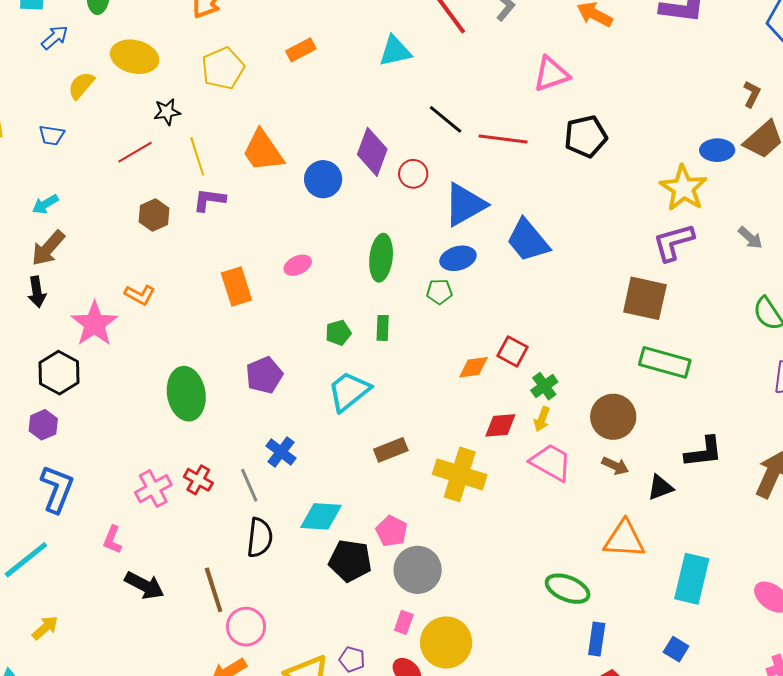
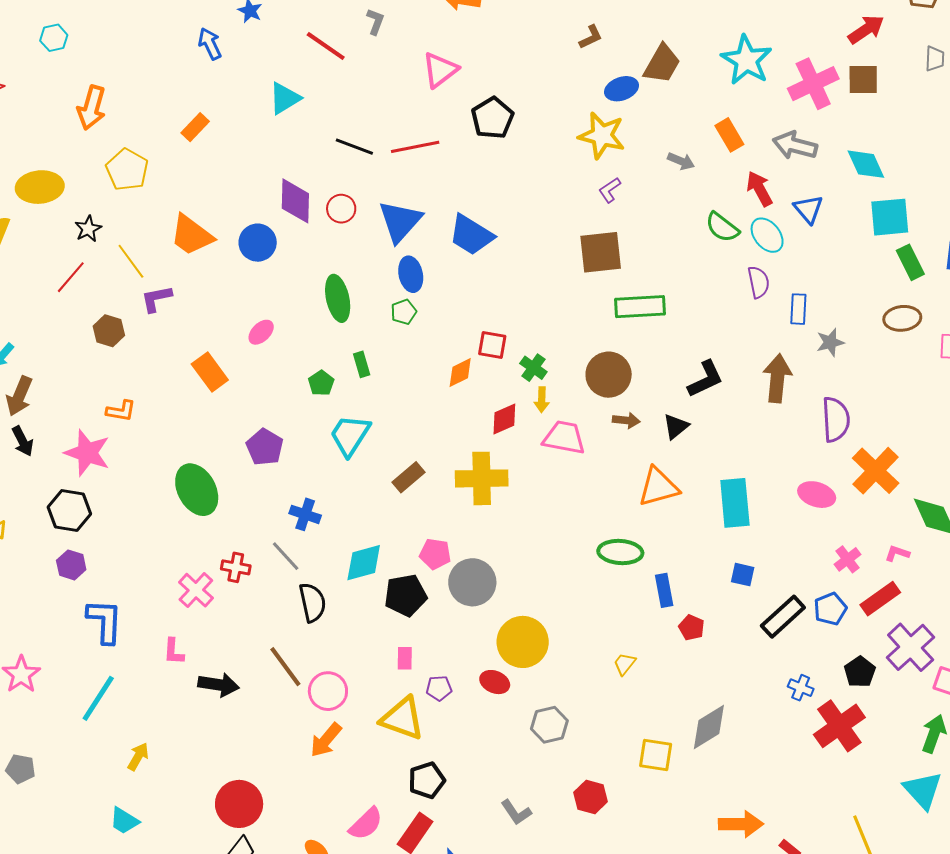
brown L-shape: (752, 94) -> (591, 37), moved, turned 56
purple L-shape: (674, 242) -> (610, 190), size x0.6
blue ellipse: (458, 258) -> (411, 274), turned -68
pink rectangle: (404, 622) -> (405, 658), moved

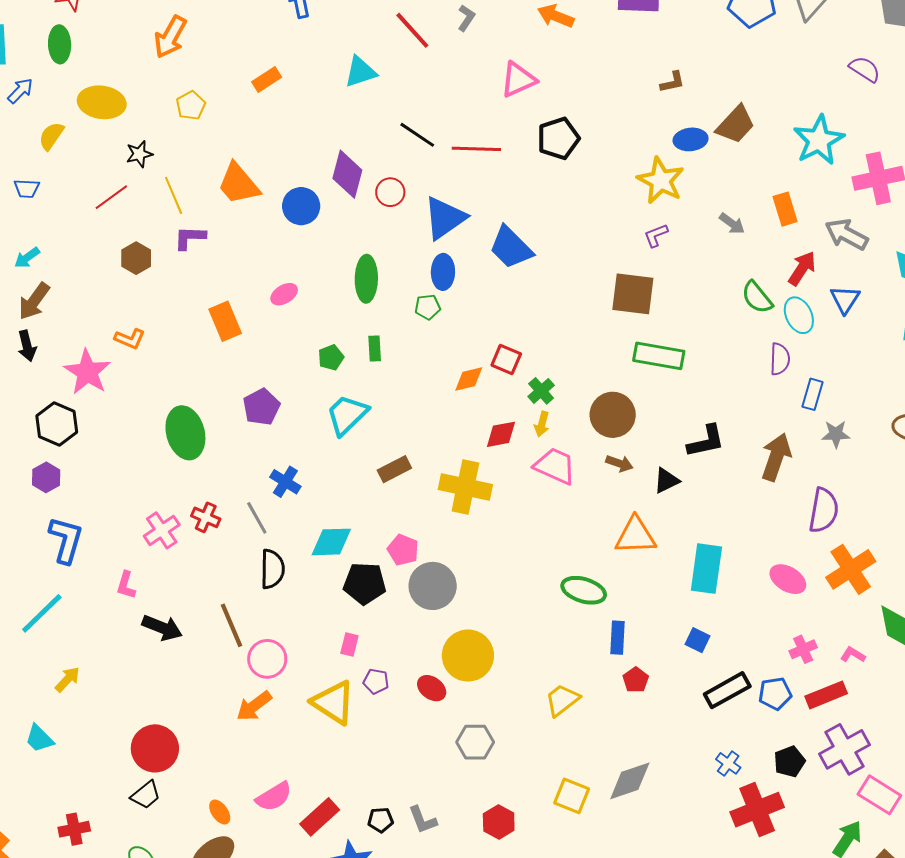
yellow pentagon: (127, 170) -> (191, 105), size x0.7
red arrow: (759, 189) -> (802, 268), turned 48
yellow trapezoid: (624, 664) -> (562, 700), size x1.5
black pentagon: (427, 780) -> (381, 820), moved, size x0.7

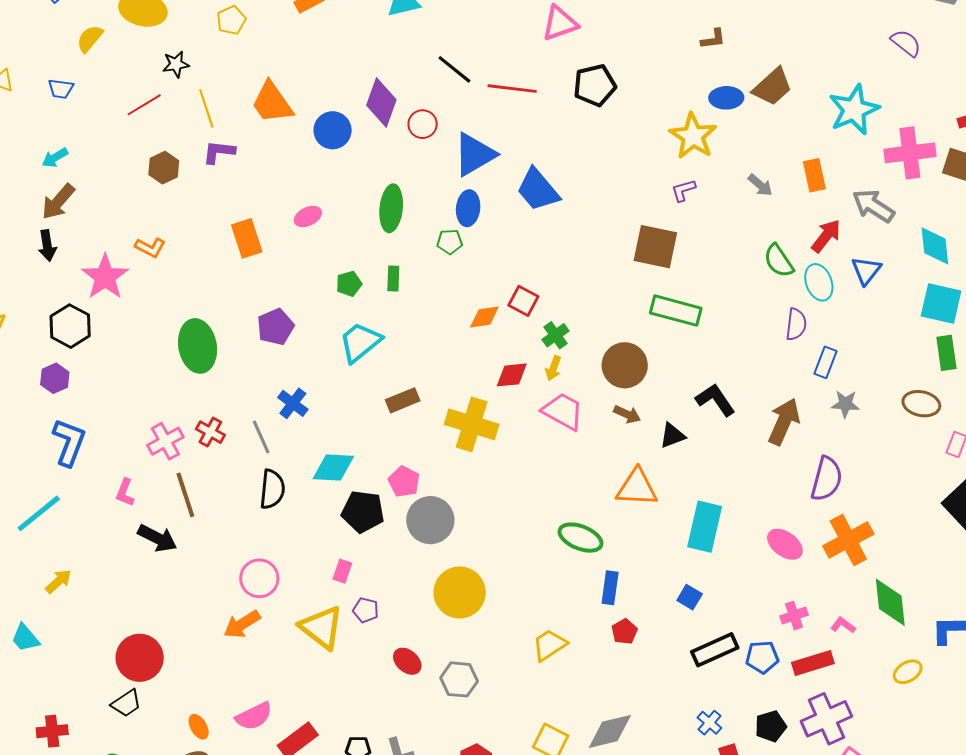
black L-shape: (706, 441) -> (715, 400), turned -117
brown line: (231, 625) -> (185, 495), moved
red ellipse: (432, 688) -> (407, 661), moved

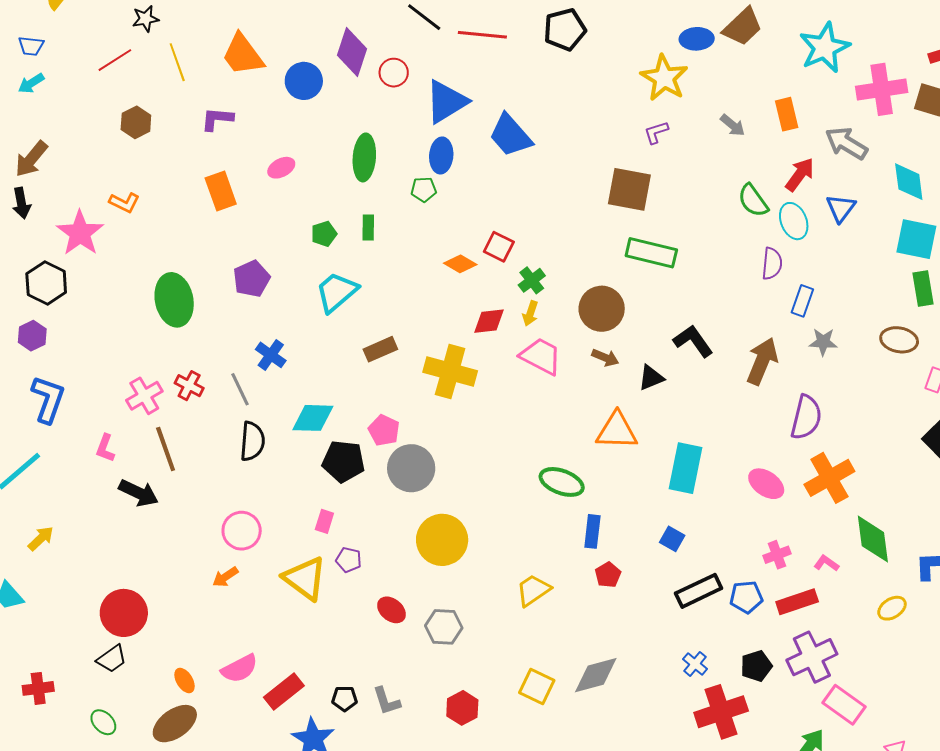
purple L-shape: (219, 152) -> (217, 119), moved
cyan arrow: (55, 158) -> (31, 83), moved
orange diamond: (484, 317) -> (460, 264), turned 40
orange arrow: (242, 624) -> (225, 577), size x0.7

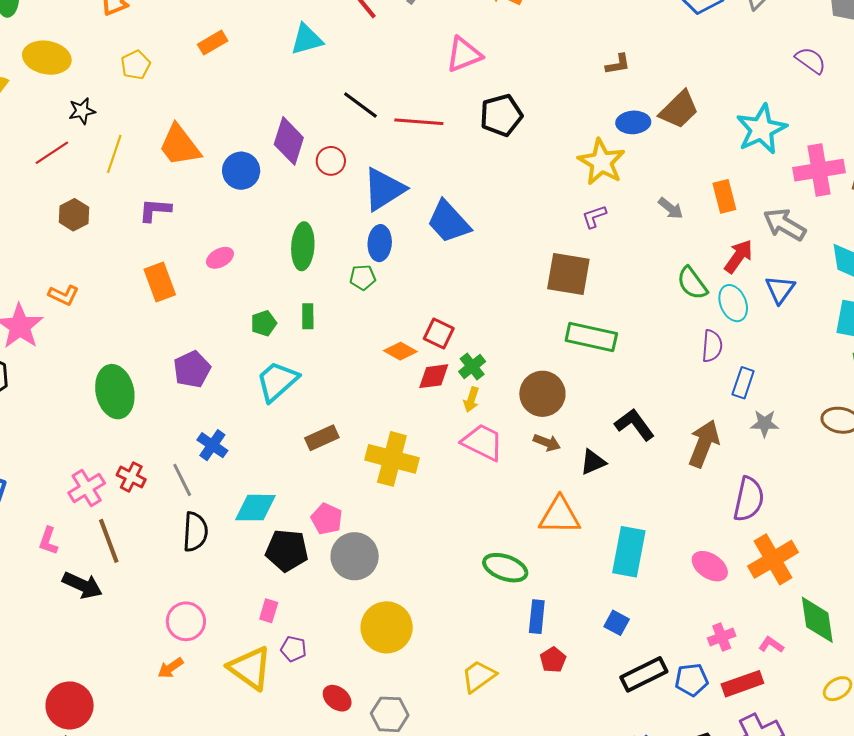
yellow line: (177, 62) -> (114, 154), turned 39
red diamond: (489, 321) -> (434, 376), moved

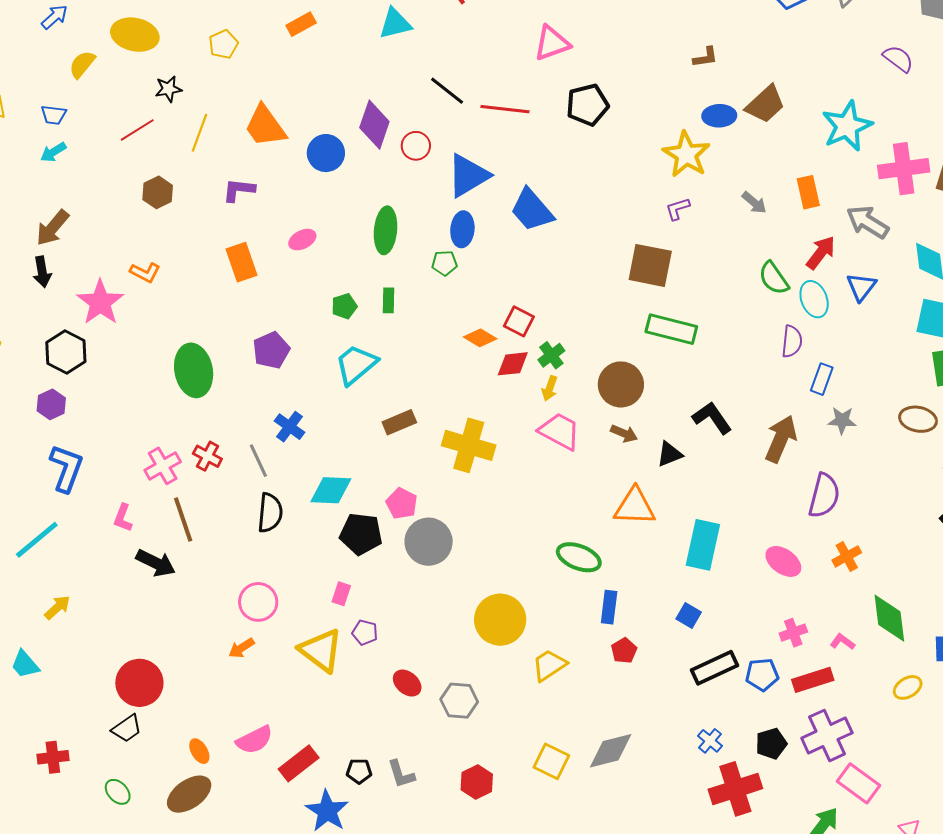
orange cross: (773, 559) -> (847, 556), size x0.6
yellow circle: (387, 627) -> (500, 620), moved

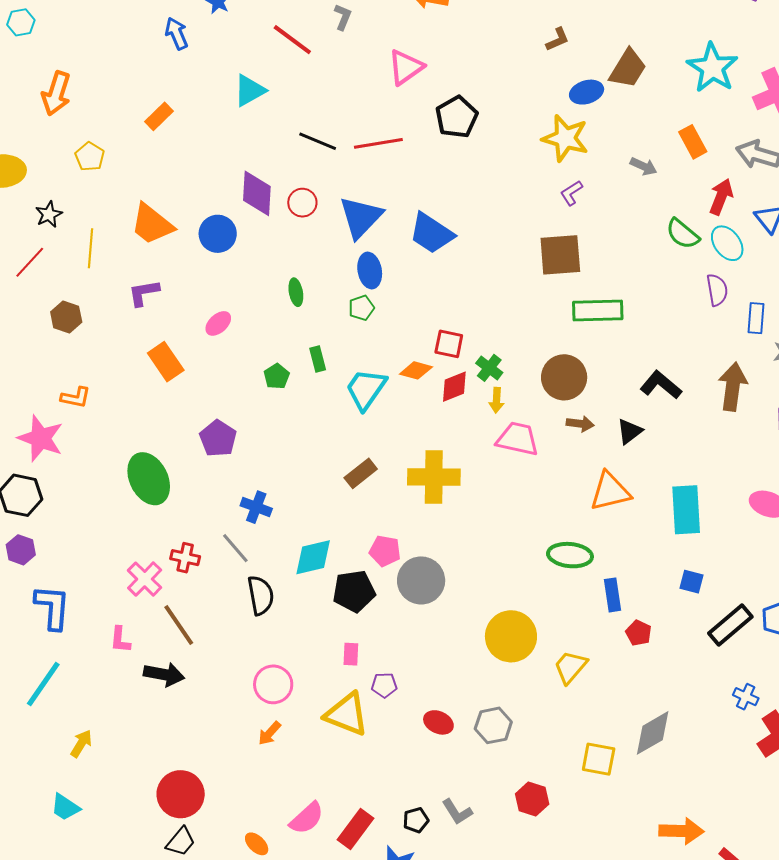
green ellipse: (385, 230) -> (296, 292), size x0.6
cyan trapezoid: (356, 364) -> (366, 389), moved

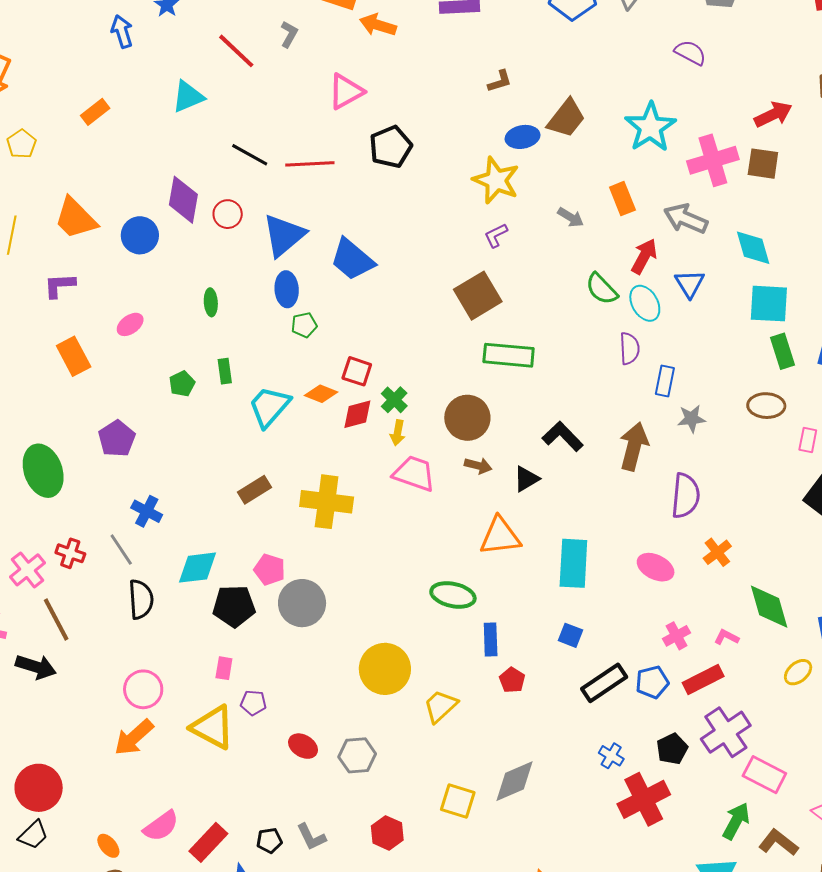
brown square: (560, 255) -> (478, 296), turned -33
green pentagon: (361, 308) -> (304, 325), moved
orange arrow: (269, 733) -> (134, 737), size x1.6

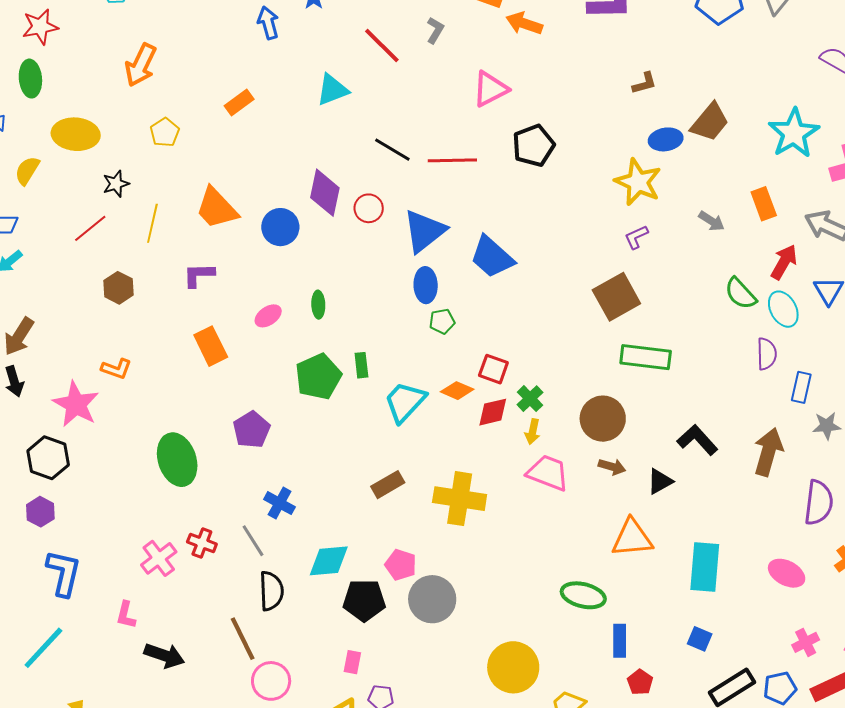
green ellipse: (211, 302) -> (318, 305), moved
green pentagon: (182, 384) -> (318, 377), size x1.8
brown line: (56, 620) -> (243, 639), moved

